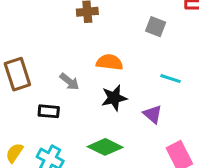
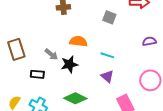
cyan line: (170, 79) -> (107, 55), moved
black star: (114, 98) -> (69, 64), moved

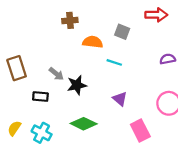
orange semicircle: (78, 41) -> (93, 42), moved
cyan line: (107, 55) -> (114, 62), moved

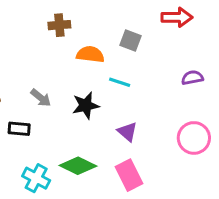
black star: (77, 85) -> (86, 105), moved
pink rectangle: (140, 131) -> (129, 175), moved
cyan cross: (42, 133) -> (36, 178), moved

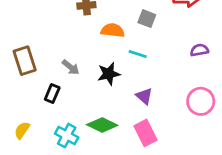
black rectangle: (19, 129) -> (52, 93), turned -72

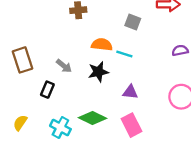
orange semicircle: (113, 30) -> (102, 45), moved
purple triangle: (144, 96) -> (130, 92), turned -35

